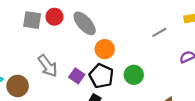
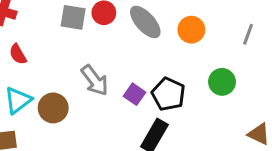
gray line: (159, 32) -> (248, 34), turned -40
orange circle: (105, 49) -> (191, 30), moved
green circle: (134, 75) -> (222, 82), moved

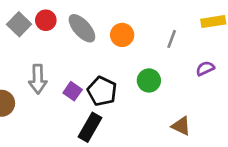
gray square: (73, 17) -> (19, 24), turned 35
gray arrow: (95, 80) -> (38, 79), turned 36

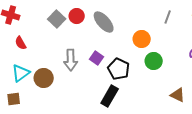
orange circle: (122, 35) -> (142, 39), moved
gray line: (172, 39) -> (168, 17), moved
purple square: (73, 91) -> (97, 58), moved

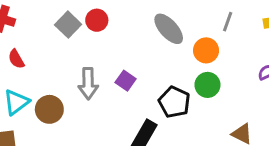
gray ellipse: (104, 22) -> (169, 29), moved
orange circle: (142, 39) -> (206, 50), moved
black pentagon: (119, 69) -> (174, 102), moved

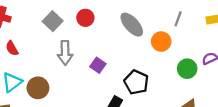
red circle: (97, 20) -> (85, 18), moved
gray arrow: (88, 83) -> (65, 53), moved
green circle: (207, 85) -> (187, 69), moved

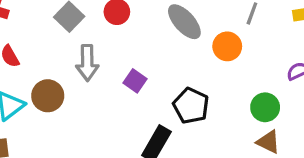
green circle: (187, 69) -> (265, 107), moved
brown circle: (38, 88) -> (48, 96), moved

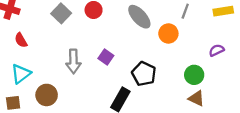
gray arrow: (87, 63) -> (73, 61), moved
brown circle: (48, 96) -> (47, 95), moved

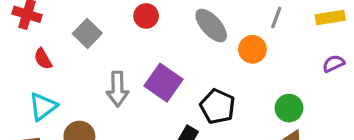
gray square: (61, 13) -> (87, 33), moved
purple semicircle: (217, 50) -> (333, 64), moved
purple square: (106, 57) -> (164, 83), size x1.6

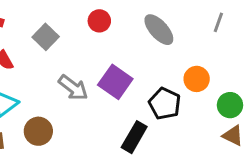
orange circle: (252, 49) -> (197, 79), moved
gray arrow: (118, 89) -> (73, 88), turned -52

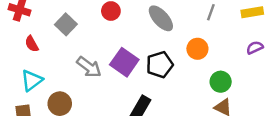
orange circle: (197, 79) -> (197, 49), moved
black pentagon: (165, 104) -> (160, 65), moved, turned 30

